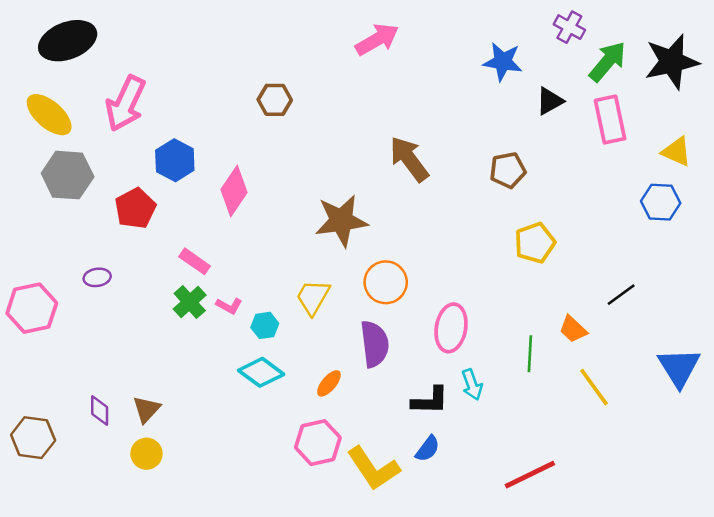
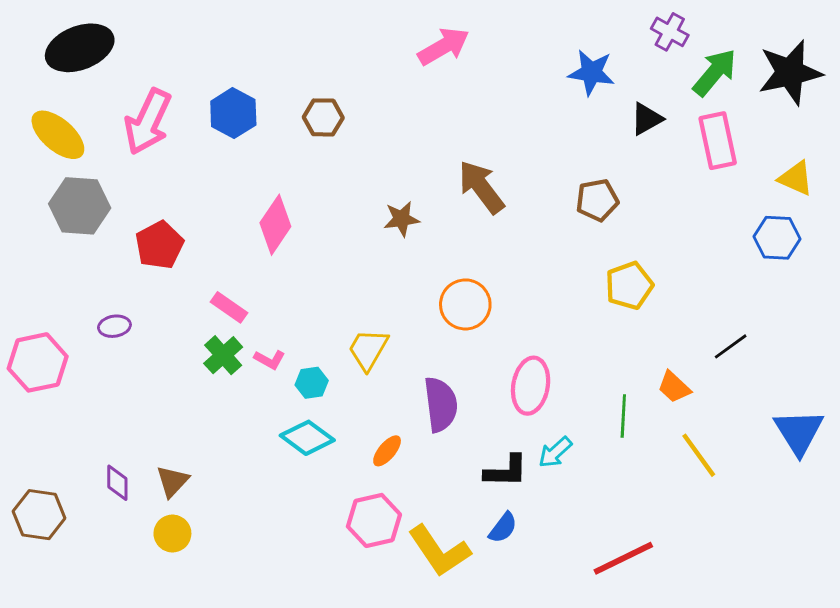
blue hexagon: (175, 160) -> (233, 113), moved
brown star: (341, 221) -> (402, 219), moved, size x0.6
orange circle: (386, 282) -> (465, 304), moved
cyan arrow: (472, 385) -> (555, 452), turned 68

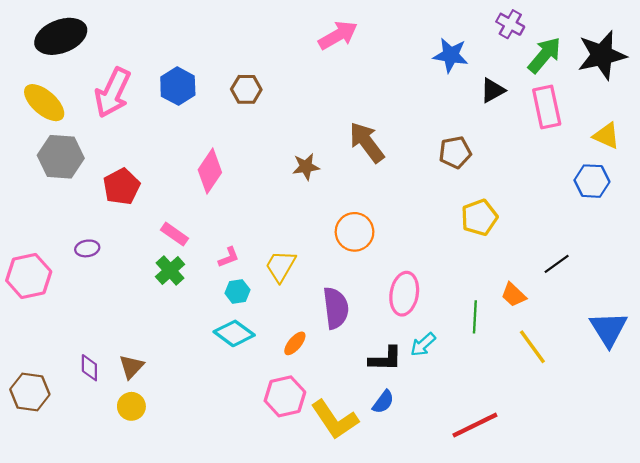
pink L-shape: (270, 360) -> (229, 257), moved, turned -50

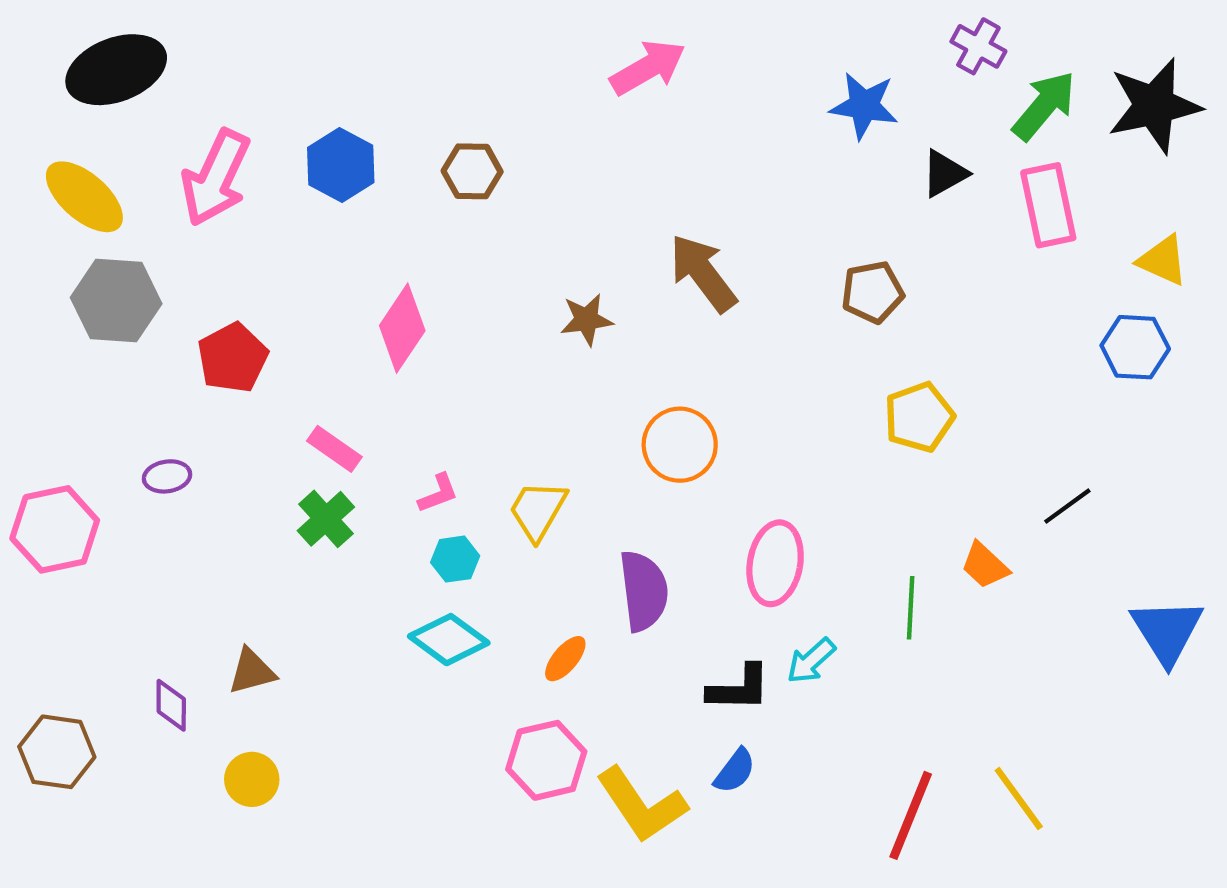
yellow line: (532, 347) -> (1019, 798), moved
brown triangle: (131, 367) -> (252, 671), moved, turned 32
red line: (475, 425) -> (911, 815), turned -42

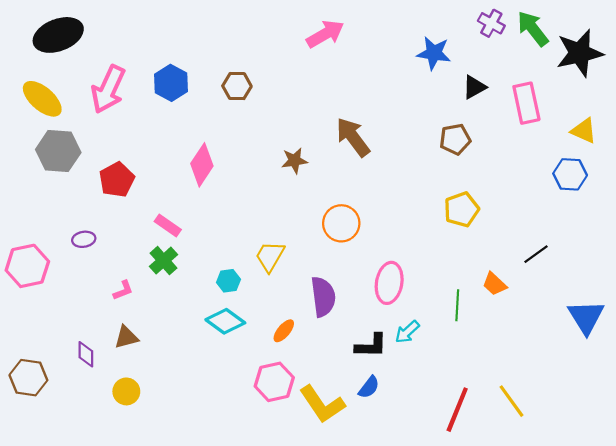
green arrow: (1044, 106) -> (533, 29), moved, turned -78
brown pentagon: (872, 292) -> (455, 139), moved
pink L-shape: (438, 493) -> (123, 290), moved

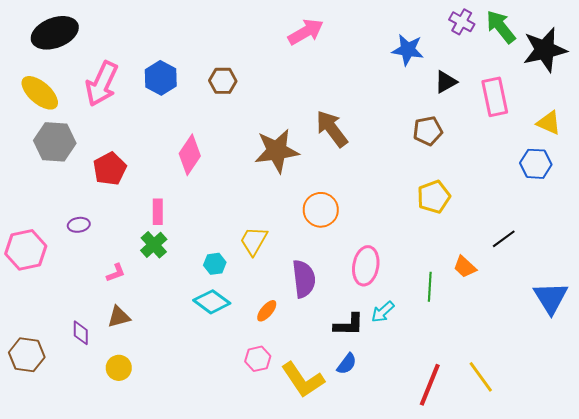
brown star: (294, 161) -> (277, 151), size x1.8
pink rectangle: (168, 225) -> (158, 212), turned 55
pink hexagon: (274, 382) -> (258, 359), size x0.7

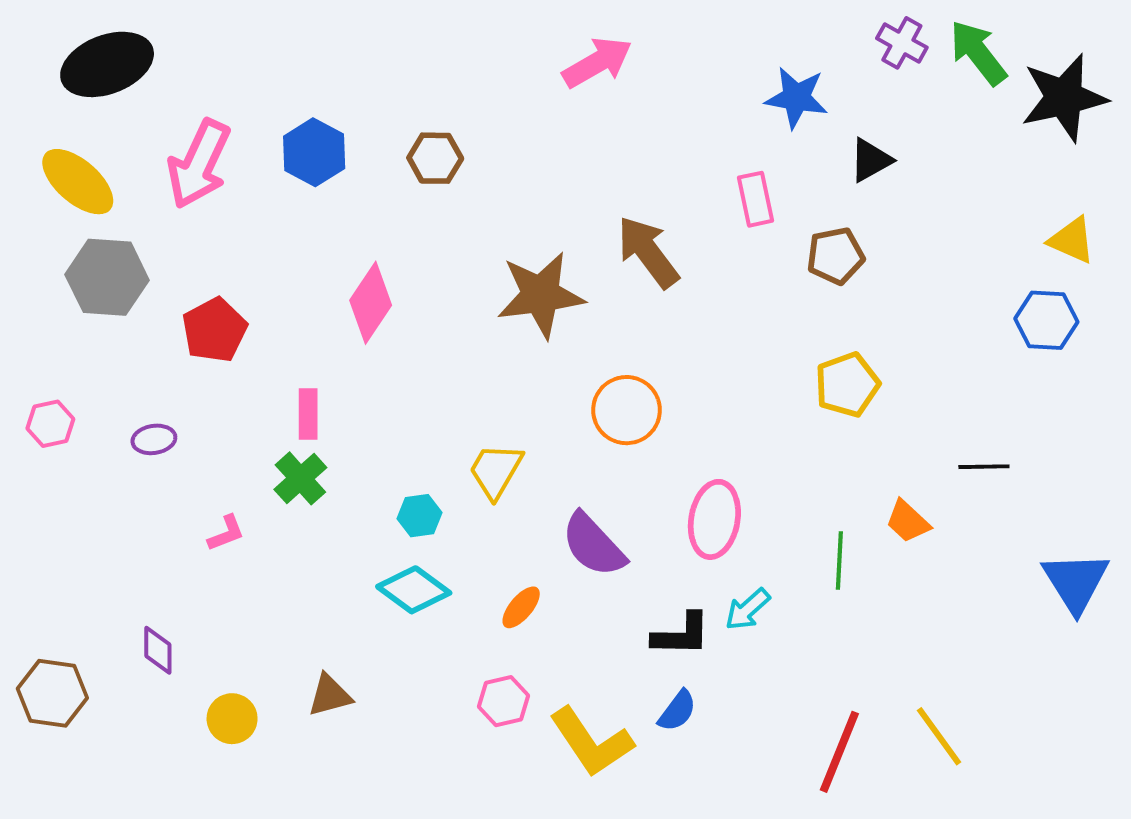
pink rectangle: (495, 97) -> (755, 199), moved, size x0.7
black line: (504, 239) -> (984, 467), turned 35
pink hexagon: (26, 250) -> (50, 424), moved, size x0.6
purple semicircle: (304, 279) -> (593, 545), turned 144
brown triangle: (119, 317) -> (330, 695), moved

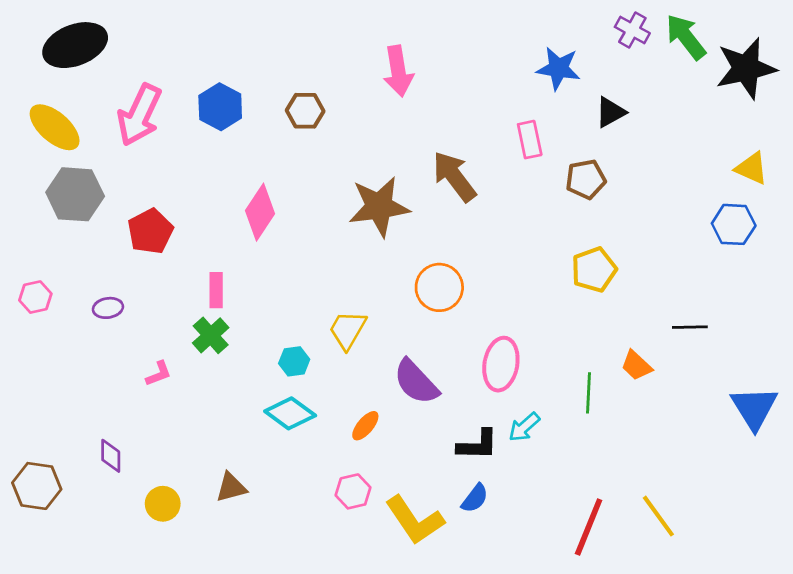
pink arrow: (597, 62) -> (398, 71), moved, turned 111

